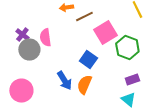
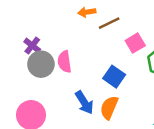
pink square: (105, 33) -> (135, 43), size x0.7
pink semicircle: (45, 38) -> (64, 62), moved

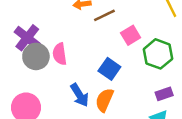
purple cross: (32, 46) -> (27, 38), size x1.5

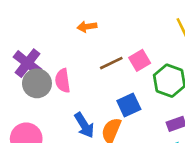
brown line: (104, 15) -> (111, 63), moved
blue square: (109, 69) -> (129, 105), moved, turned 30

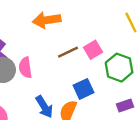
orange arrow: (87, 27) -> (47, 20), size x1.6

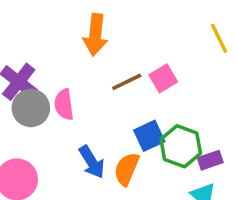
orange arrow: (47, 20) -> (95, 35), turned -76
green hexagon: (119, 68) -> (181, 146), moved

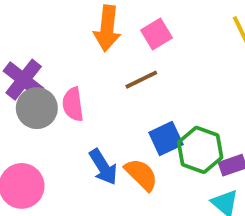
pink square: (163, 78) -> (156, 34), moved
orange semicircle: (127, 169) -> (141, 175), turned 112

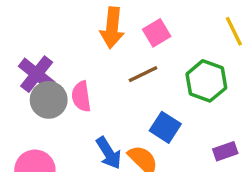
blue square: (166, 138) -> (165, 127), turned -32
green hexagon: (200, 150) -> (206, 81), moved

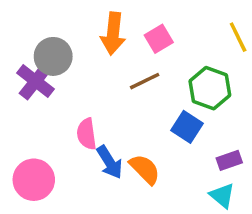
pink semicircle: (81, 96) -> (87, 134), moved
gray circle: (49, 100) -> (53, 56), moved
blue square: (165, 127) -> (187, 127), moved

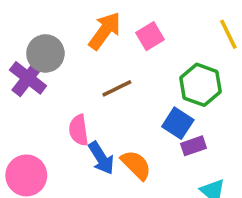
orange arrow: (113, 34) -> (105, 31), turned -150
brown line: (145, 81) -> (117, 88), moved
purple rectangle: (229, 160) -> (194, 146), moved

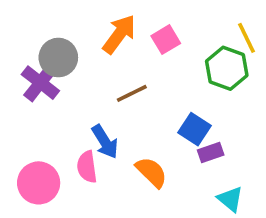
green hexagon: (201, 85) -> (227, 68), moved
pink semicircle: (79, 130) -> (87, 167), moved
blue arrow: (101, 158) -> (105, 142), moved

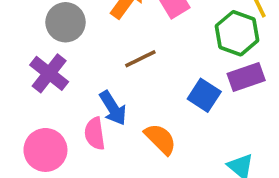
purple cross: (40, 83) -> (49, 73), moved
purple rectangle: (211, 152) -> (246, 77), moved, size x1.4

